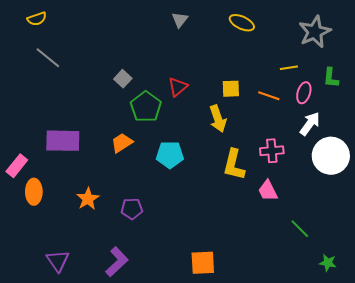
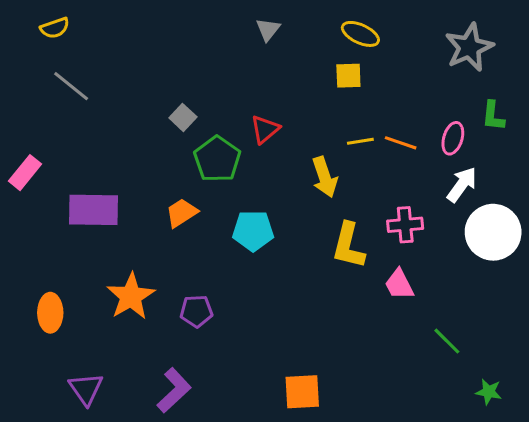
yellow line: (289, 68) -> (360, 141), moved
yellow square: (231, 89) -> (348, 76), moved
pink rectangle: (17, 166) -> (25, 173), moved
orange ellipse: (34, 192) -> (50, 313), moved
orange star: (88, 199) -> (131, 296), size x1.4

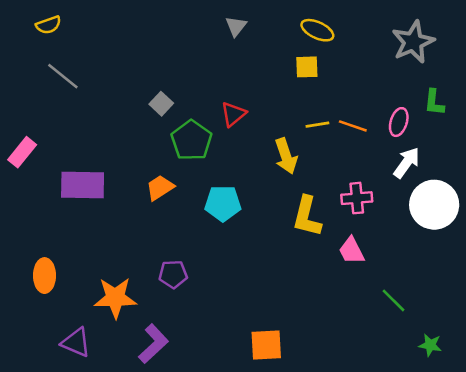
orange star: (131, 296) -> (115, 298), moved, turned 30
purple triangle: (86, 389) -> (76, 342), turned -32

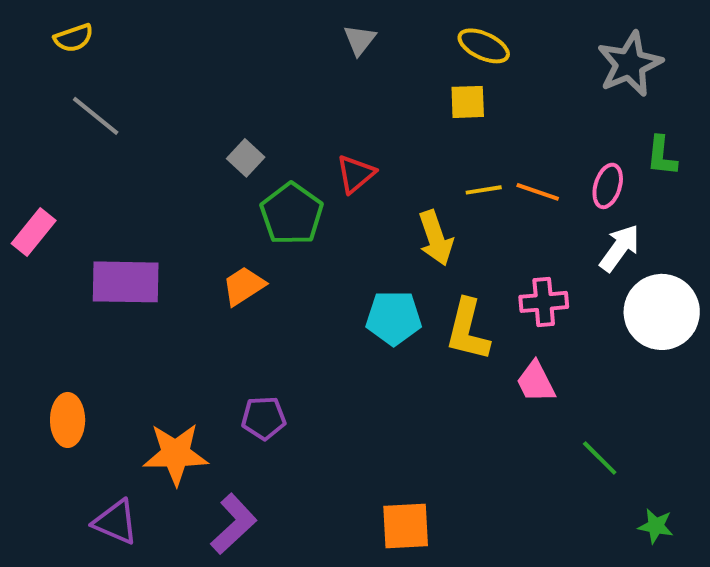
cyan pentagon: (223, 203) -> (394, 318), moved

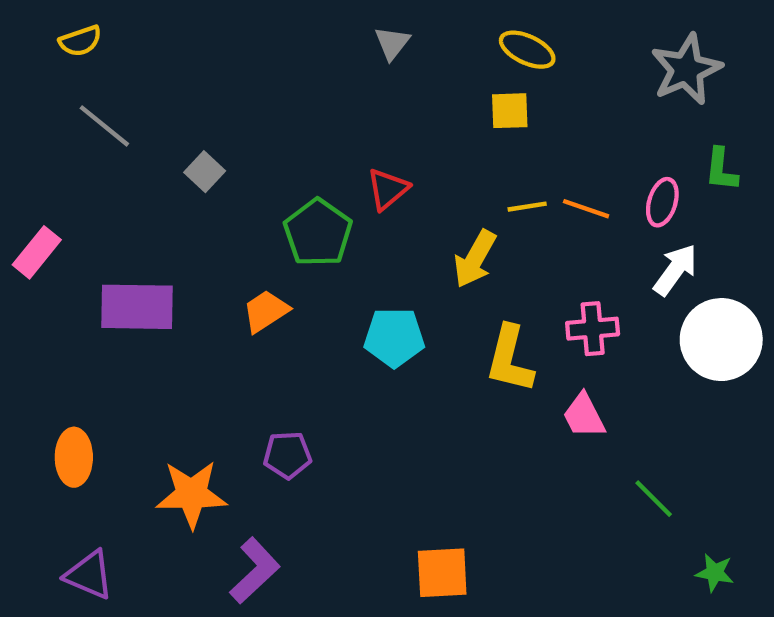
gray square: (246, 158) -> (205, 172), moved
yellow arrow: (436, 238) -> (475, 259), turned 48
cyan pentagon: (394, 318) -> (394, 337), moved
purple triangle: (116, 522) -> (89, 575), moved

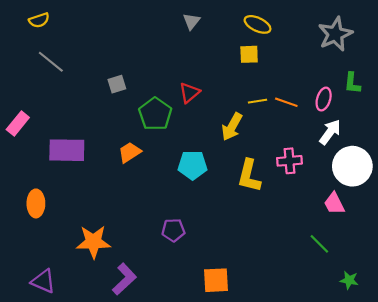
gray square: (205, 172) -> (117, 84), moved, turned 30
pink trapezoid: (584, 416) -> (334, 203), moved
purple pentagon: (287, 455) -> (173, 230), moved
orange ellipse: (74, 457) -> (36, 203), moved

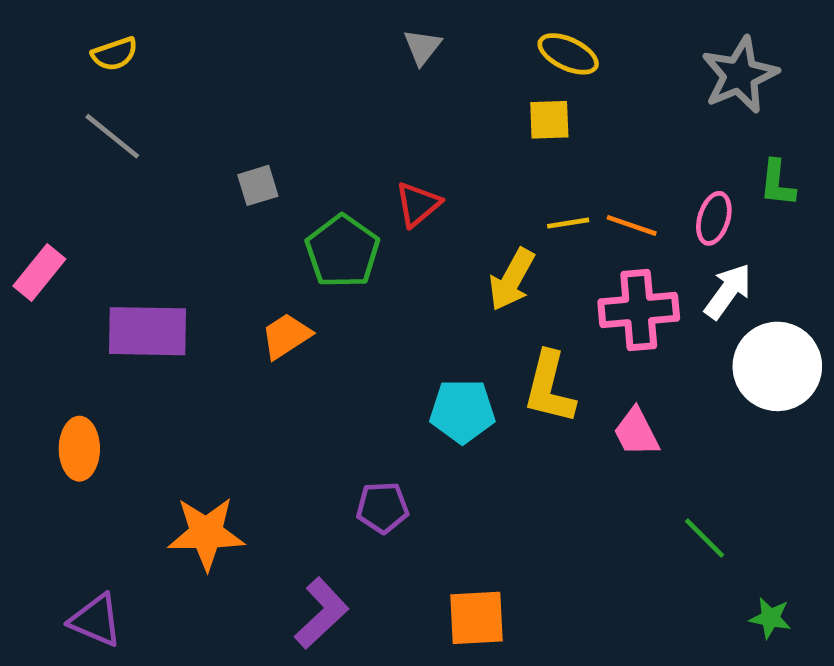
yellow semicircle: (39, 20) -> (115, 54), moved
pink cross: (289, 161) -> (639, 310), moved, size x1.4
cyan pentagon: (193, 165) -> (462, 411), moved
pink trapezoid: (334, 203) -> (636, 432), moved
purple L-shape: (124, 279) -> (321, 613), moved

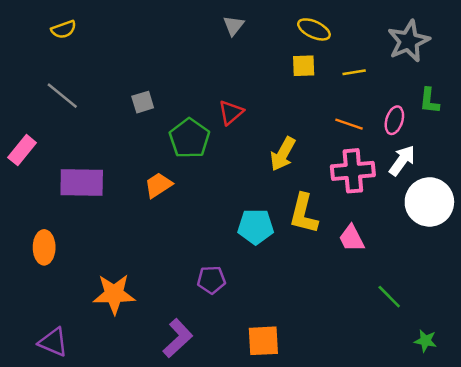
gray line: (112, 136) -> (62, 96), moved
yellow line: (568, 223) -> (354, 72), moved

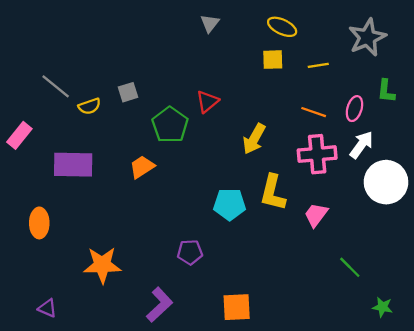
yellow semicircle: (64, 29) -> (89, 106), moved
pink trapezoid: (352, 238) -> (316, 215), turned 64
purple triangle: (53, 342) -> (47, 308), size x0.7

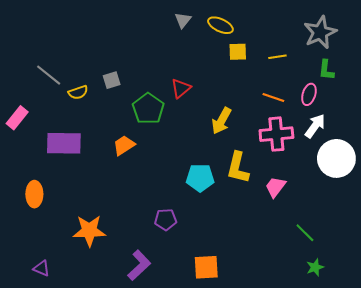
yellow ellipse: (282, 27) -> (220, 25), moved
green L-shape: (386, 91) -> (326, 70), moved
green star: (382, 307) -> (315, 267), moved, turned -30

